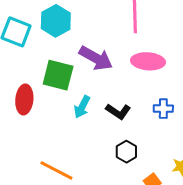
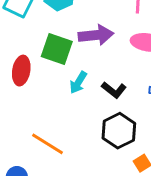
purple arrow: (96, 58) -> (96, 35), turned -40
black hexagon: (126, 152) -> (119, 131), size x1.6

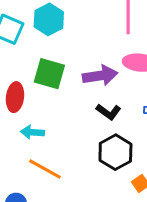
purple arrow: (96, 35) -> (100, 76), moved
cyan arrow: (78, 82) -> (32, 132), moved, turned 65

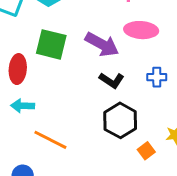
purple arrow: (100, 76) -> (102, 44), turned 40
cyan arrow: (32, 132) -> (23, 106), moved

